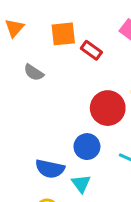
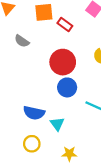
red circle: (108, 108) -> (63, 62), moved
blue circle: (87, 147) -> (67, 87), moved

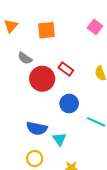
red rectangle: (65, 25) -> (66, 69), moved
red circle: (63, 62) -> (42, 79), moved

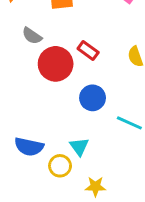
blue semicircle: (37, 128) -> (29, 147), moved
yellow circle: (35, 159) -> (60, 166), moved

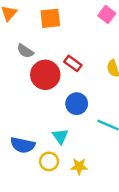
cyan triangle: (79, 147) -> (60, 136), moved
yellow star: (95, 186) -> (79, 166), moved

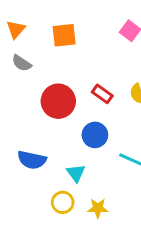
gray semicircle: (25, 51) -> (22, 63), moved
red rectangle: (73, 63) -> (102, 94), moved
blue semicircle: (23, 145) -> (32, 160), moved

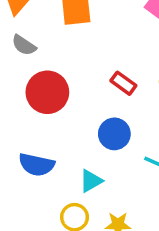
red circle: (58, 101) -> (47, 92), moved
cyan triangle: (76, 173) -> (91, 181), turned 36

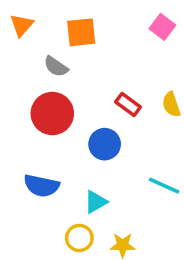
gray semicircle: (24, 45) -> (56, 67), moved
blue circle: (114, 134) -> (105, 144), moved

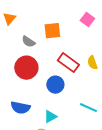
orange square: (81, 32) -> (52, 31), moved
red rectangle: (128, 104) -> (68, 63), size x1.5

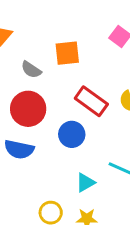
blue semicircle: (20, 108) -> (19, 149), moved
cyan triangle: (50, 117) -> (85, 183), moved

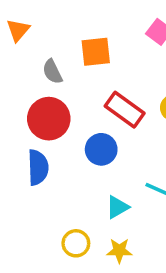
gray semicircle: (31, 70) -> (52, 72), turned 30
blue semicircle: (19, 149) -> (38, 167), turned -104

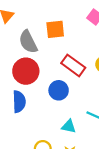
gray semicircle: (52, 72) -> (28, 42), size x1.5
cyan triangle: (117, 207) -> (69, 126), turned 42

